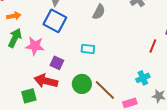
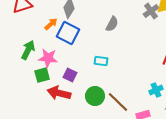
orange arrow: (14, 16) -> (51, 24), moved, turned -32
green square: (29, 96) -> (42, 75), moved

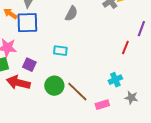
orange arrow: (51, 24) -> (10, 14), turned -104
blue square: (68, 33) -> (27, 23), turned -30

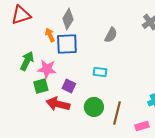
orange arrow: (10, 14) -> (50, 35), turned 32
brown line: (77, 92) -> (117, 113), turned 60

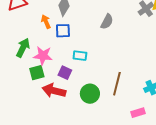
blue square: (67, 44) -> (63, 31), size x0.7
cyan rectangle: (100, 72) -> (80, 56), moved
brown line: (117, 113) -> (117, 84), moved

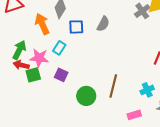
orange arrow: (46, 22) -> (42, 24), size x1.5
blue square: (63, 31) -> (76, 27), moved
cyan rectangle: (80, 56) -> (59, 48), moved, turned -64
red arrow: (54, 91) -> (21, 65), moved, size x0.7

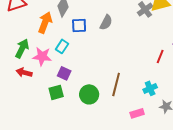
orange arrow: (42, 24) -> (45, 22), turned 45
red arrow: (21, 65) -> (24, 72), moved
green square: (33, 75) -> (56, 92), moved

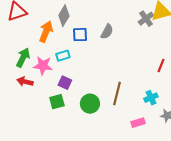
cyan rectangle: (62, 46) -> (63, 56), turned 40

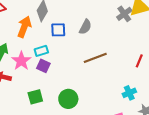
pink star: (43, 66) -> (21, 61), turned 30
purple square: (65, 83) -> (43, 66), moved
brown line: (117, 94) -> (95, 58), moved, turned 55

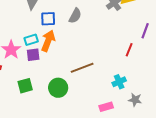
orange arrow: (24, 27) -> (48, 41), moved
brown line: (95, 58) -> (82, 68), moved
purple square: (43, 66) -> (33, 55), turned -32

